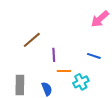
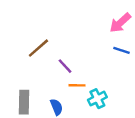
purple line: (54, 55) -> (65, 66), turned -40
blue line: (94, 56) -> (121, 50), moved

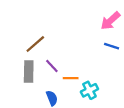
purple line: (65, 66) -> (52, 66), moved
gray rectangle: (24, 102) -> (29, 72), moved

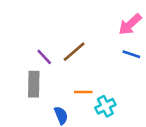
brown line: (35, 44) -> (74, 52), moved
purple line: (52, 66) -> (44, 57), moved

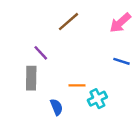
brown line: (74, 52) -> (69, 22), moved
blue line: (131, 54) -> (122, 61), moved

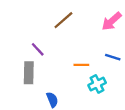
orange line: (77, 85) -> (81, 65), moved
cyan cross: (97, 99) -> (97, 84), moved

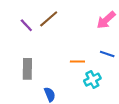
brown line: (63, 20) -> (49, 19), moved
purple line: (38, 49) -> (26, 25), moved

